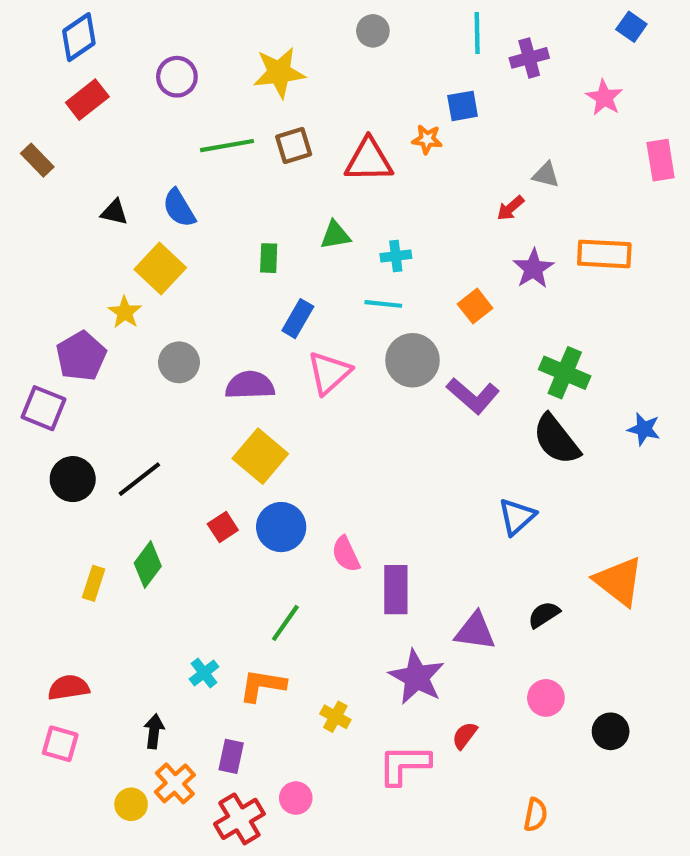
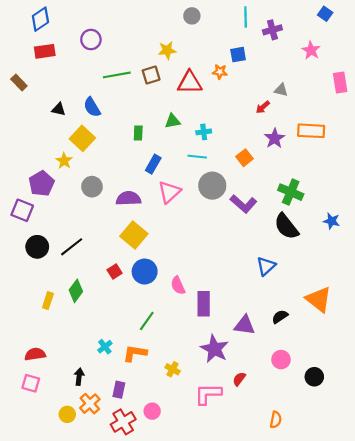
yellow star: (279, 73) -> (167, 50), moved, size x0.7
red rectangle: (87, 100) -> (45, 51), turned 30

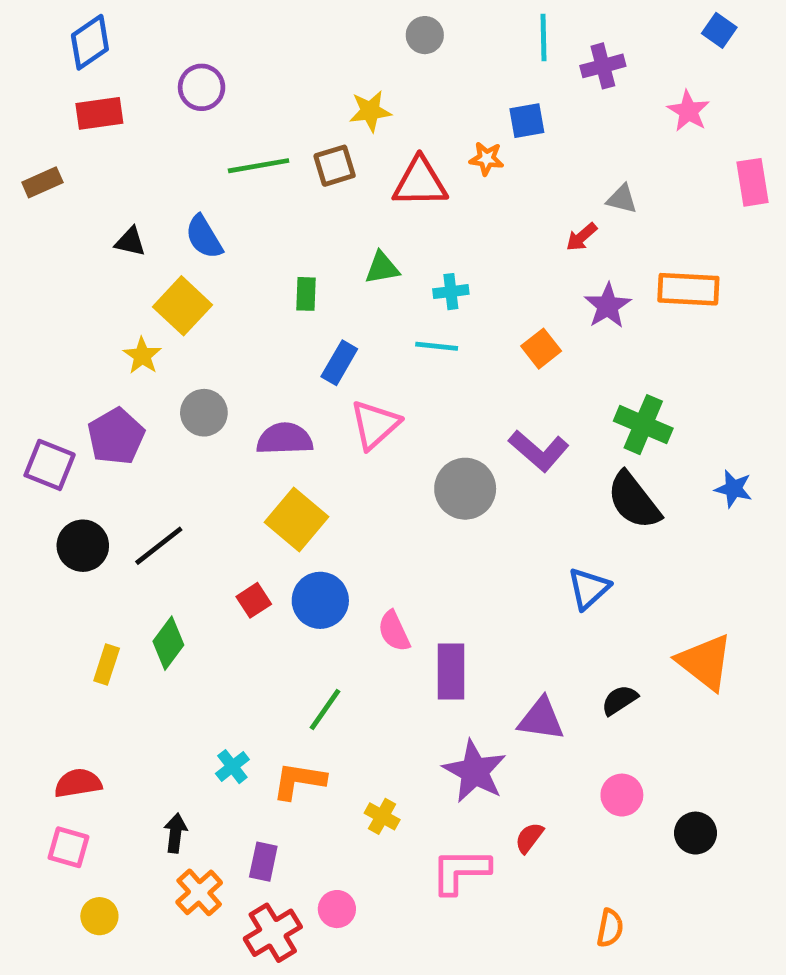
brown rectangle: (19, 82) -> (42, 182), turned -70
purple pentagon: (42, 183) -> (116, 436), moved
gray circle: (212, 186) -> (465, 489), moved
yellow circle: (67, 414) -> (99, 916), moved

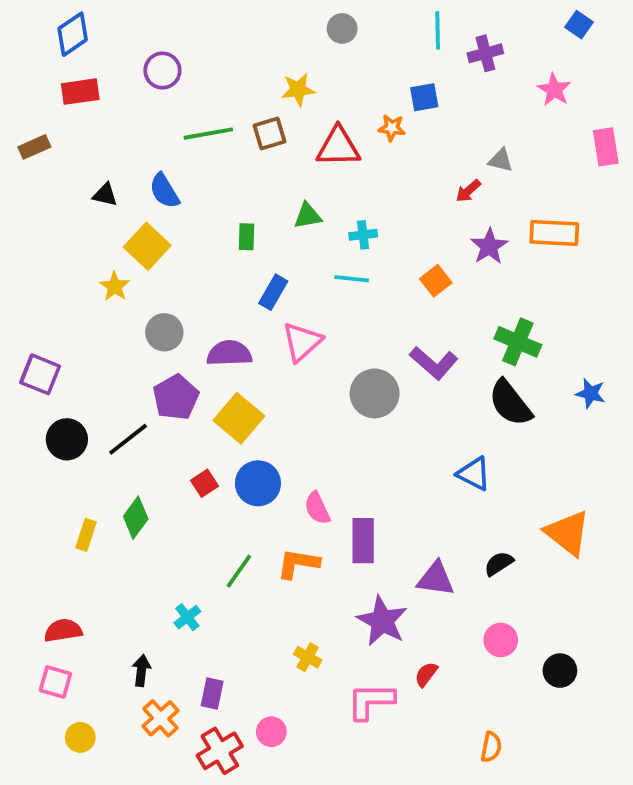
purple pentagon: (116, 436) -> (176, 397), moved
blue triangle: (589, 588) -> (474, 474), turned -51
green line: (325, 710) -> (239, 571), moved
orange L-shape: (299, 781) -> (298, 564), moved

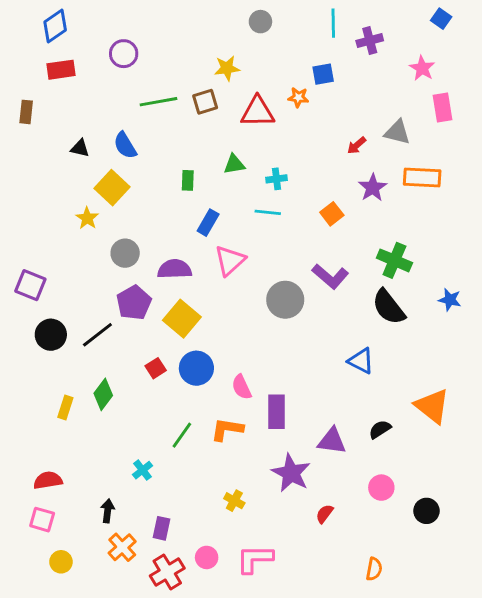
brown rectangle: (34, 147) -> (26, 112), turned -60
pink rectangle: (606, 147) -> (442, 108), moved
gray triangle: (501, 160) -> (397, 132), moved, size x1.4
pink L-shape: (371, 701) -> (255, 559), moved

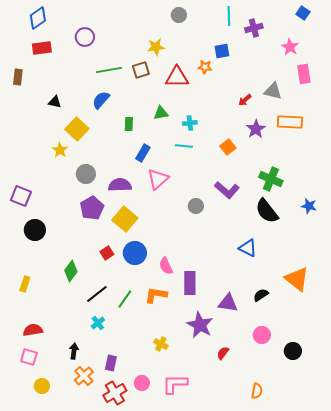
blue semicircle: (125, 145) -> (101, 100), moved, turned 72
gray circle: (285, 300) -> (196, 206), size x0.6
black line: (97, 335) -> (97, 294), moved
yellow rectangle: (65, 407) -> (25, 284), moved

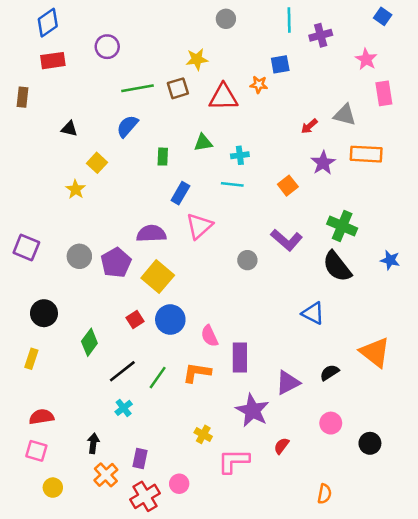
yellow square: (77, 129) -> (97, 163), size x0.7
gray circle: (86, 174) -> (79, 256), moved
black circle: (35, 230) -> (44, 313), moved
purple triangle: (228, 303) -> (288, 383), turned -35
pink L-shape: (175, 384) -> (233, 461), moved

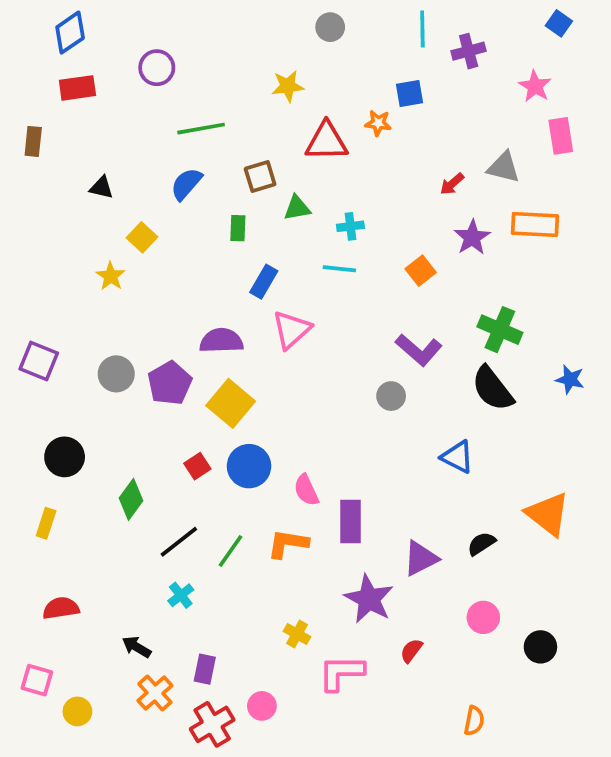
brown square: (178, 88) -> (260, 177), moved
gray circle: (247, 260) -> (391, 396), moved
black arrow: (93, 443) -> (136, 647), turned -66
pink square: (36, 451) -> (37, 680), moved

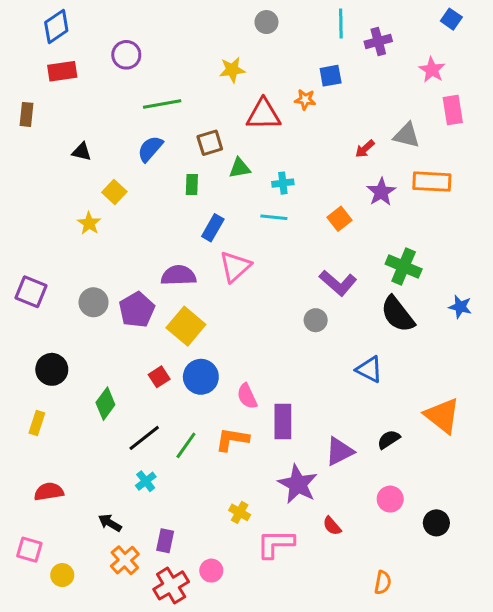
red semicircle: (411, 651) -> (332, 526), turned -78

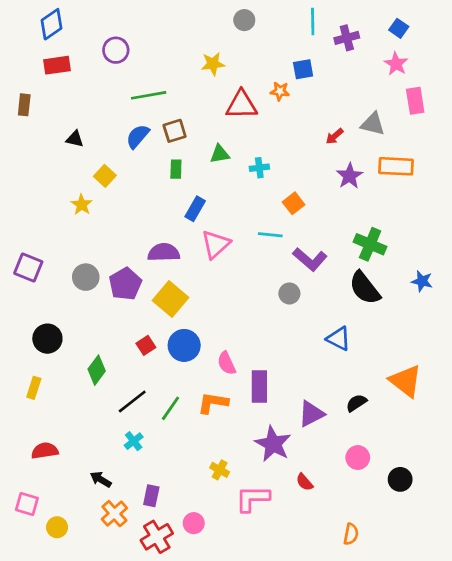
blue square: (451, 19) -> (399, 28), moved
brown square: (210, 143) -> (175, 131), moved
cyan line: (274, 217) -> (270, 235), moved
orange square: (339, 219) -> (294, 203), moved

